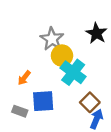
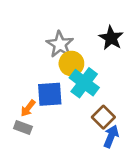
orange arrow: (24, 78) -> (28, 108), moved
blue square: (43, 101) -> (50, 94), moved

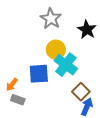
gray star: (60, 44) -> (51, 19), moved
orange arrow: (28, 108) -> (12, 85), moved

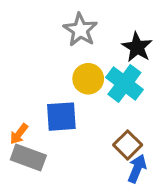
cyan cross: (66, 65) -> (124, 83), moved
gray rectangle: (18, 100) -> (28, 158), size x1.5

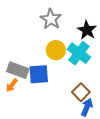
gray rectangle: (28, 158) -> (18, 70), moved

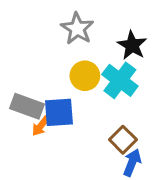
orange arrow: (12, 85) -> (41, 126), moved

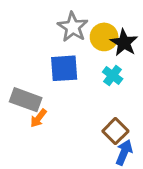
yellow circle: (85, 76) -> (104, 37), moved
cyan cross: (120, 80) -> (113, 75), size x0.6
blue square: (59, 112) -> (64, 68), moved

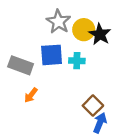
cyan cross: (113, 75) -> (77, 61), moved, turned -35
gray rectangle: (26, 100) -> (21, 65), moved

